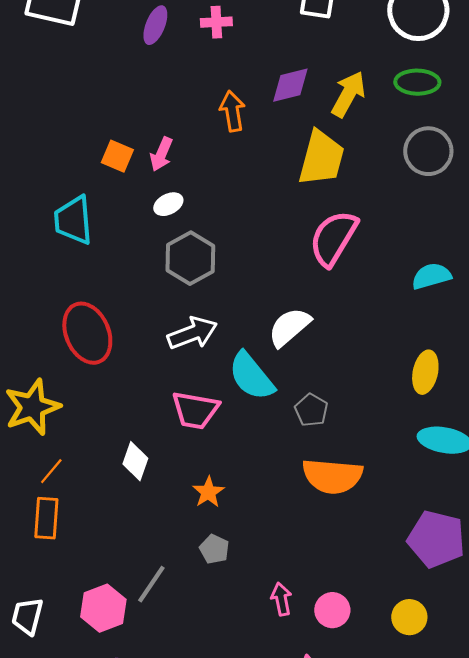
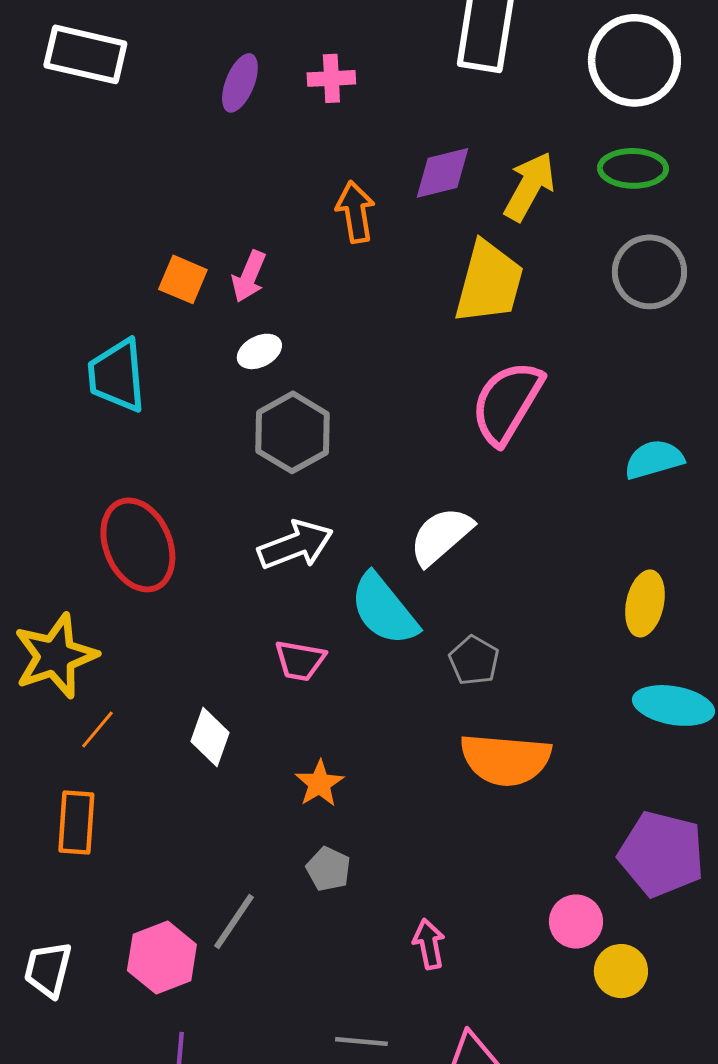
pink trapezoid: (195, 410) -> (300, 660), size x0.7
orange line: (51, 471) -> (97, 729), moved
pink circle: (332, 610) -> (576, 922), moved

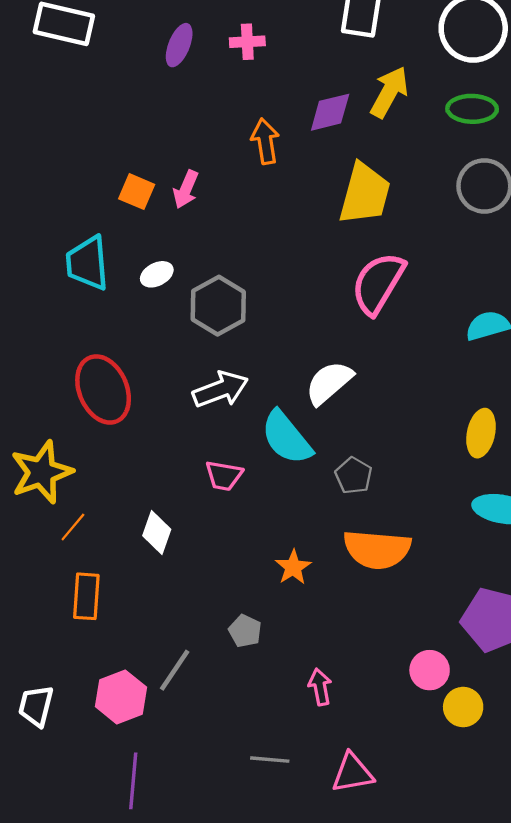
yellow arrow: (529, 186) -> (389, 92), moved
white ellipse: (259, 351) -> (157, 274), moved
orange star: (319, 783) -> (293, 567), moved
orange rectangle: (76, 822) -> (86, 596), moved

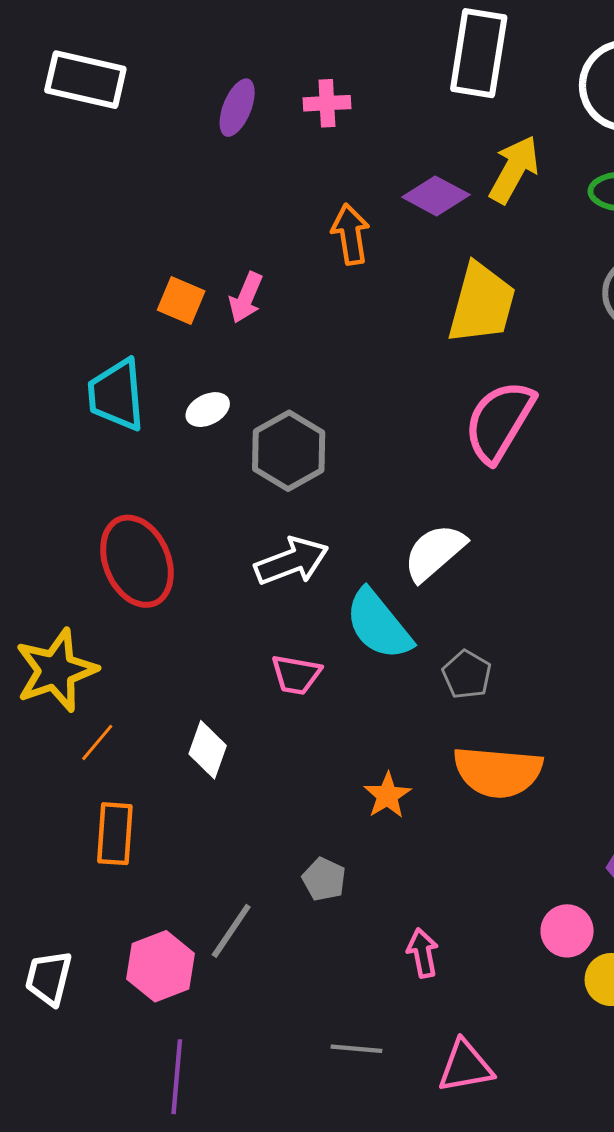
purple diamond: (330, 112) -> (436, 196), turned 42

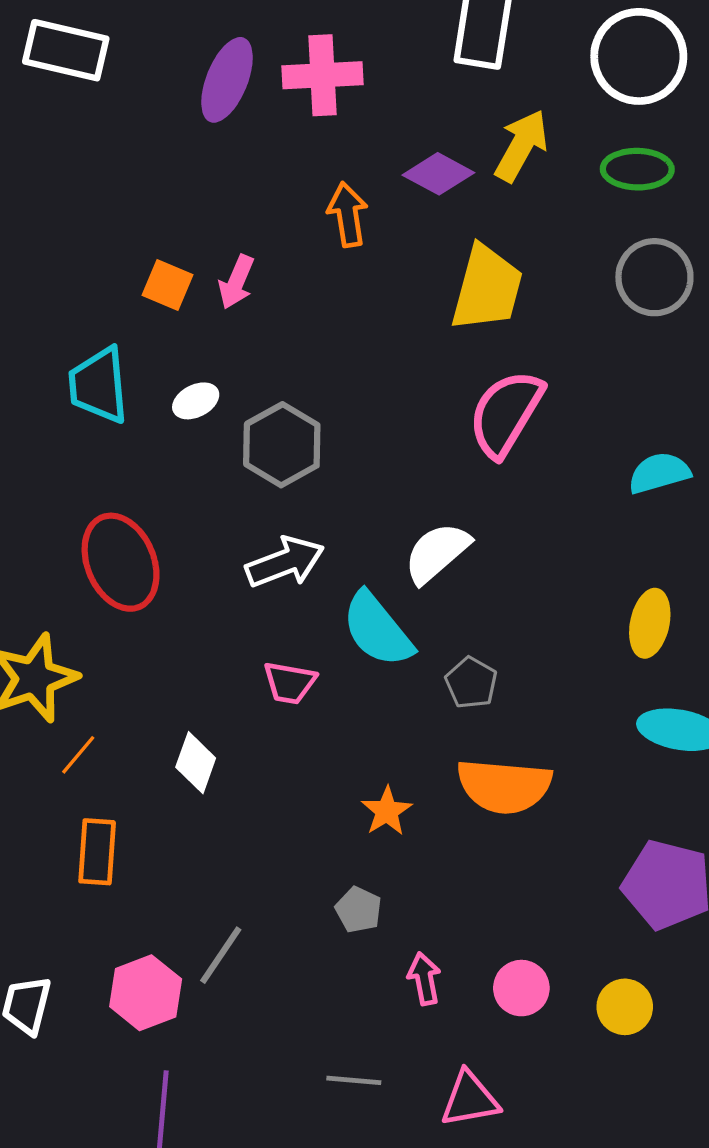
pink cross: (327, 103) -> (323, 75), size x1.6
purple ellipse: (237, 108) -> (227, 80), size x1.4
gray pentagon: (324, 879) -> (359, 910), moved
pink circle: (567, 931) -> (521, 988), moved

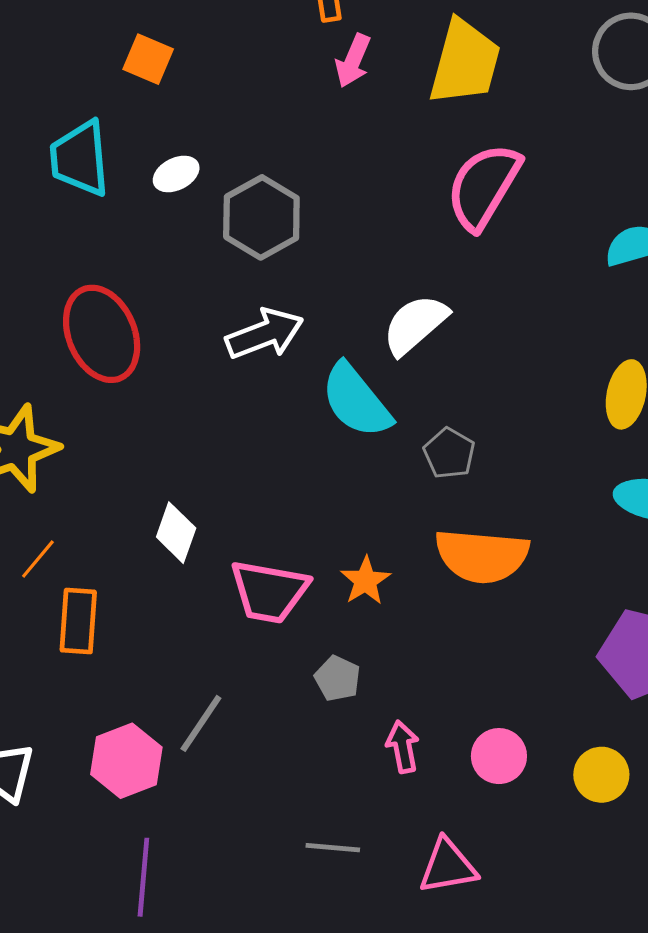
pink arrow: (236, 282) -> (353, 61), moved
pink trapezoid: (290, 683) -> (269, 592), moved, size x1.5
orange line: (78, 755) -> (38, 559), moved

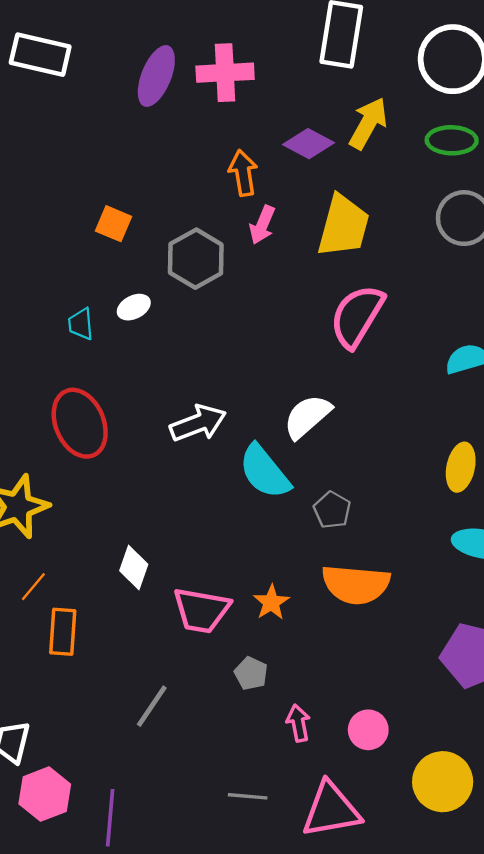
cyan trapezoid: (80, 158) -> (81, 324), moved, size x0.6
gray hexagon: (261, 217) -> (196, 259), moved
pink hexagon: (126, 761) -> (45, 794), moved
yellow circle: (601, 775) -> (443, 782), moved, size x1.5
pink triangle: (448, 866) -> (331, 810), size x1.4

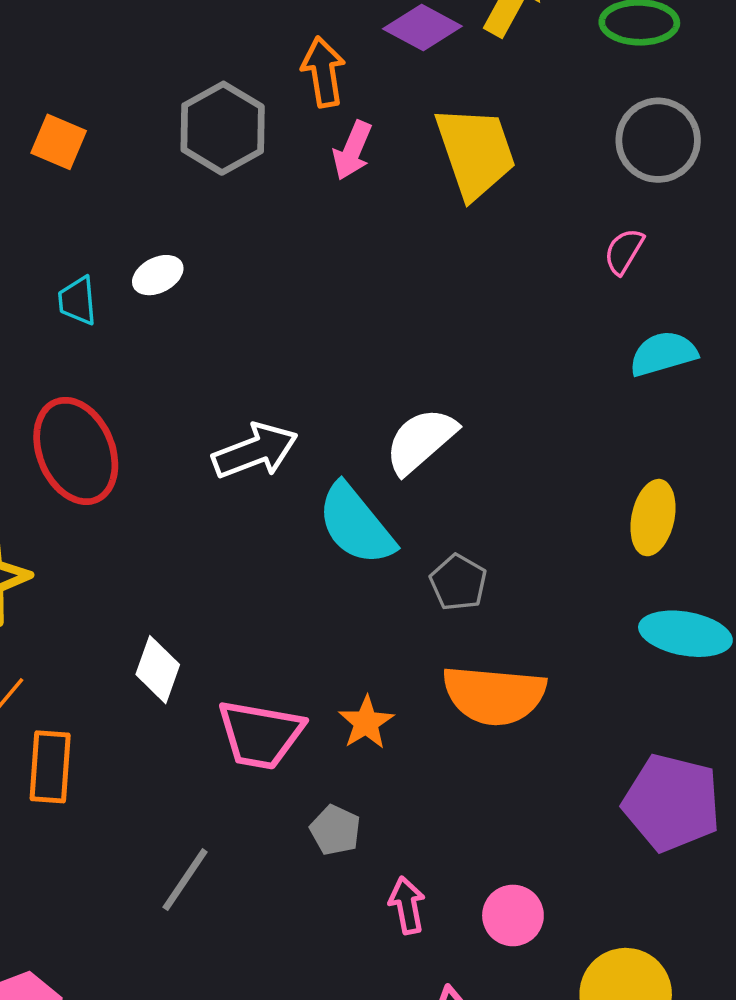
orange square: (113, 224) -> (59, 142), moved
yellow trapezoid: (343, 226) -> (475, 152), turned -34
gray hexagon: (196, 259) -> (223, 128), moved
pink semicircle: (357, 316) -> (624, 251), moved, size x0.5

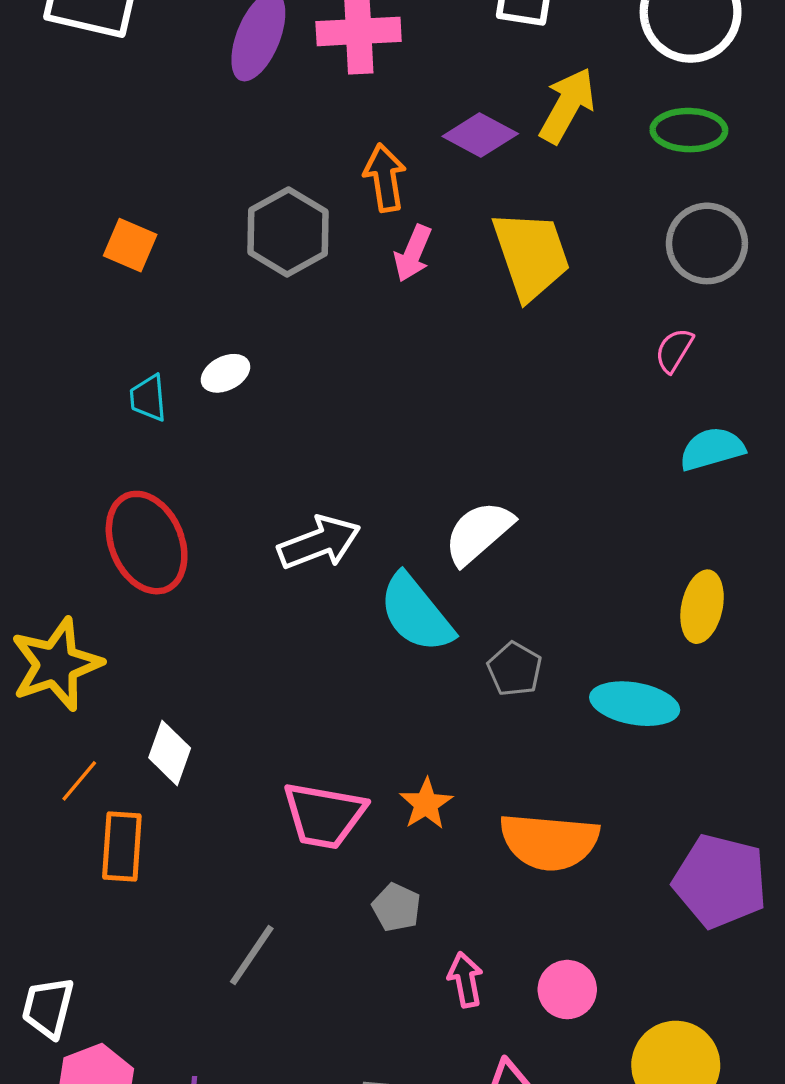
cyan ellipse: (685, 634) -> (635, 704), moved
white diamond: (158, 670) -> (170, 753), moved
orange semicircle: (494, 695) -> (549, 842), moved

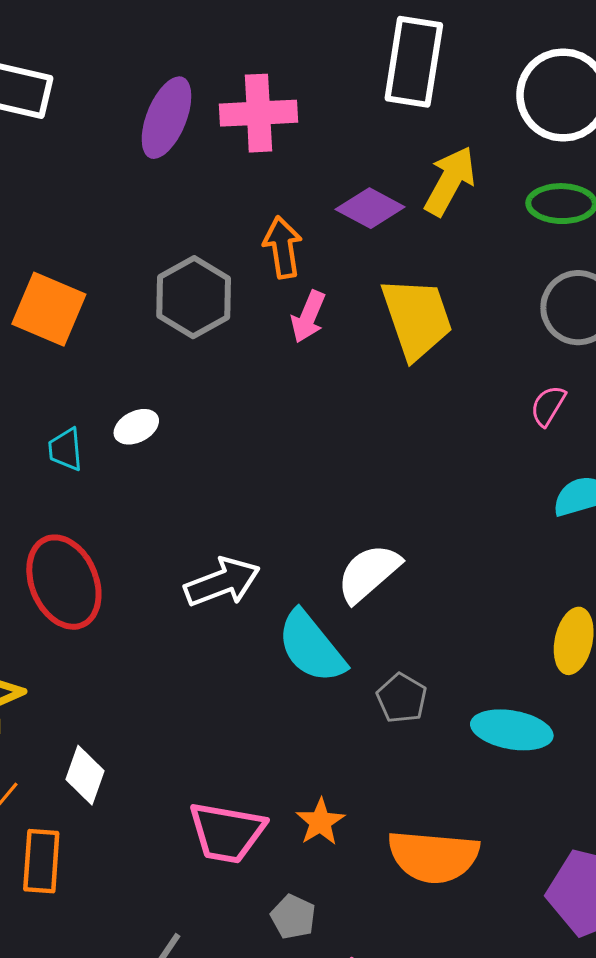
orange square: (130, 245) -> (49, 309), size x1.5

